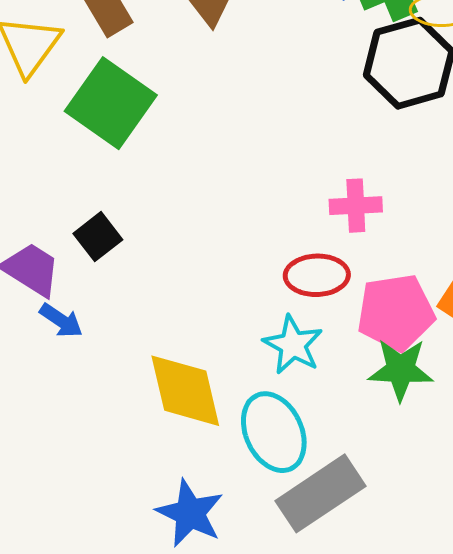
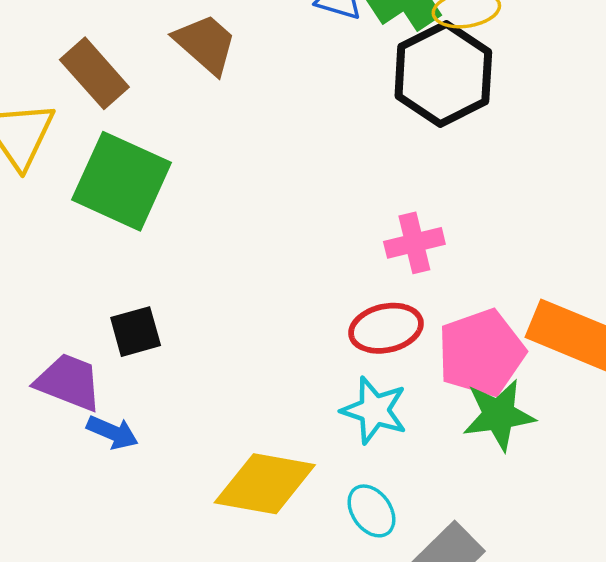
black square: (98, 237) -> (136, 332), turned 33
yellow diamond: (185, 391) -> (265, 484), turned -56
cyan ellipse: (274, 432) -> (371, 511), size x0.6

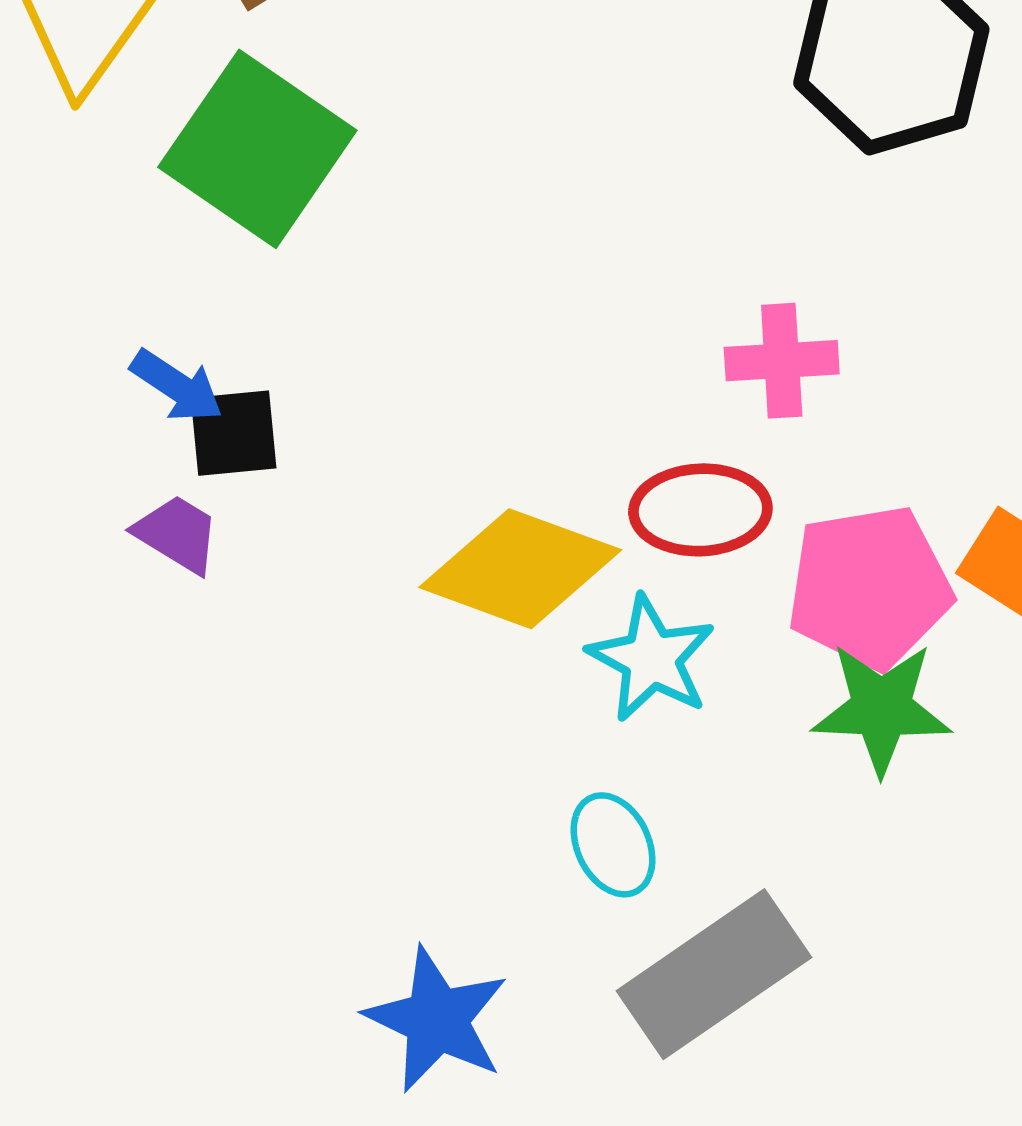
purple trapezoid: (69, 382) -> (177, 534), moved, size x0.7
blue arrow: (113, 432) -> (177, 386), moved
yellow diamond: (265, 484) -> (520, 569), moved

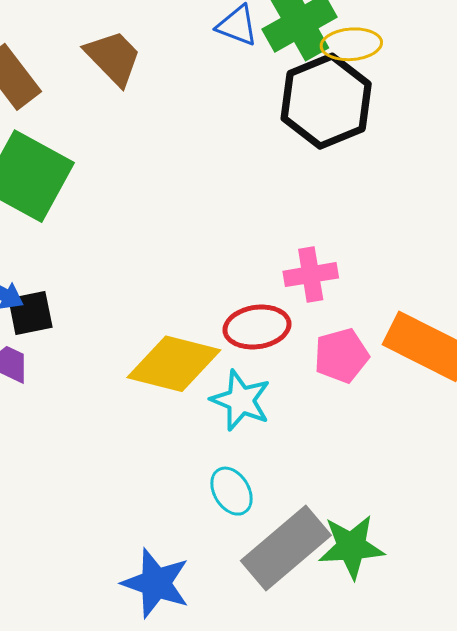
pink cross: (782, 361) -> (311, 275), moved
pink pentagon: (869, 587) -> (341, 356), size x0.7
green star: (881, 708) -> (351, 547), moved

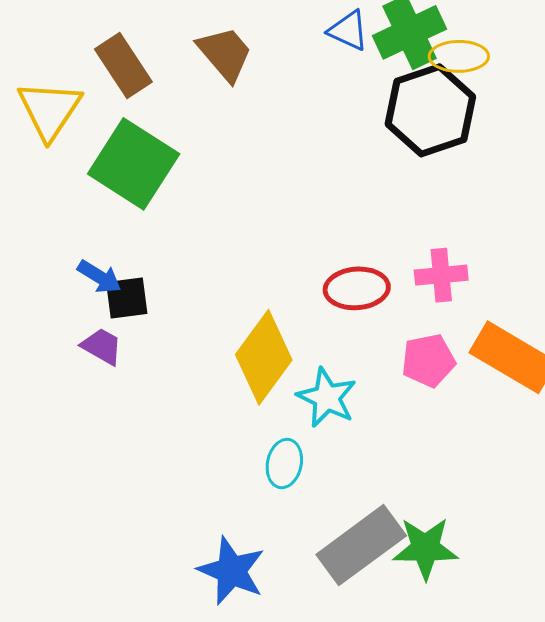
pink cross: (311, 275) -> (441, 275), moved
red ellipse: (257, 327) -> (357, 288), moved
yellow diamond: (174, 364) -> (264, 357), turned -72
cyan ellipse: (232, 491) -> (284, 464), moved, turned 39

